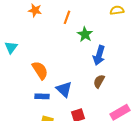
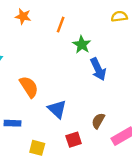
blue arrow: (99, 55) -> (98, 69), turned -42
brown semicircle: (99, 81) -> (98, 121), moved
blue rectangle: (42, 96) -> (13, 123), moved

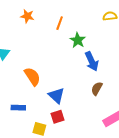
brown semicircle: (98, 121) -> (97, 89), moved
red square: (74, 140) -> (58, 117), moved

